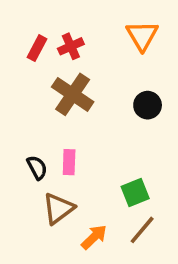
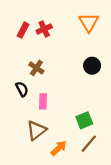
brown cross: (73, 94) -> (36, 68), moved, size x0.6
black semicircle: (37, 168) -> (22, 89), moved

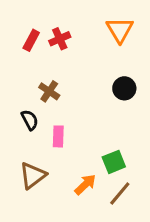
brown triangle: (36, 130) -> (33, 175), moved
orange arrow: (59, 148) -> (85, 184), moved

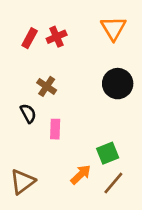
black circle: (124, 88) -> (118, 84), size x1.4
brown triangle: (33, 175) -> (22, 182), moved

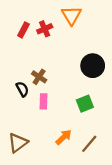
orange triangle: (113, 28) -> (71, 15), moved
brown cross: (47, 86) -> (39, 77), moved
green square: (108, 153) -> (85, 104), moved

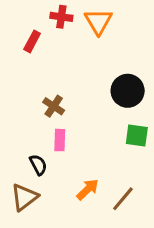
red cross: (45, 29) -> (61, 17), moved, turned 32
black semicircle: (22, 89) -> (38, 165), moved
green square: (85, 104) -> (137, 135), moved, turned 30

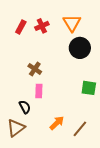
red cross: (61, 17) -> (42, 26), moved, turned -32
orange triangle: (98, 21) -> (72, 23), moved
black circle: (128, 91) -> (80, 48), moved

